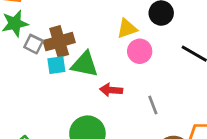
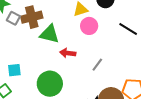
cyan square: (56, 65) -> (14, 70), moved
gray line: (153, 105) -> (97, 65), turned 56

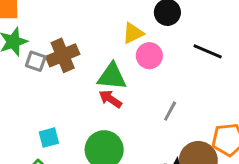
green triangle: (49, 34) -> (112, 76), moved
red arrow: (68, 53) -> (110, 99), moved, turned 35

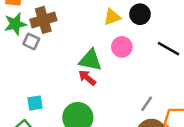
yellow triangle: (133, 33) -> (112, 17), moved
brown cross: (63, 55) -> (43, 20), moved
gray line: (170, 111) -> (147, 104), moved

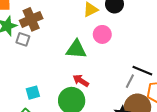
black line: (168, 49) -> (142, 71), moved
red arrow: (87, 78) -> (81, 81), moved

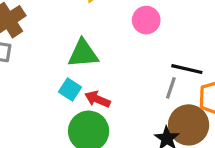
pink circle: (102, 34) -> (146, 20), moved
cyan square: (33, 93) -> (70, 89), moved, turned -32

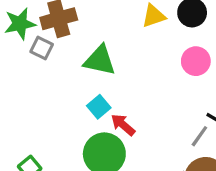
green triangle: (83, 54) -> (100, 60), moved

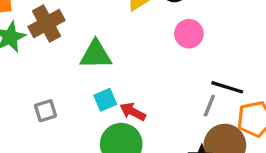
gray square: (42, 48) -> (46, 111), moved, turned -30
cyan square: (99, 107) -> (105, 100), turned 30

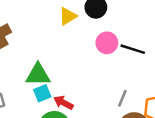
green triangle: (96, 55) -> (38, 75), moved
black line: (227, 87) -> (133, 49), moved

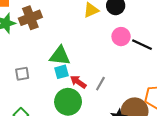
gray line: (122, 98) -> (100, 84), moved

